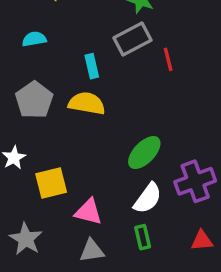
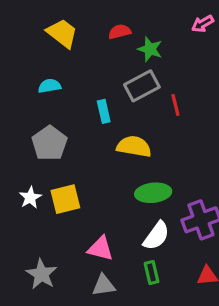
yellow semicircle: (87, 103) -> (134, 146), moved
green ellipse: (144, 153) -> (153, 193), turned 40
yellow square: (51, 183) -> (65, 199), moved

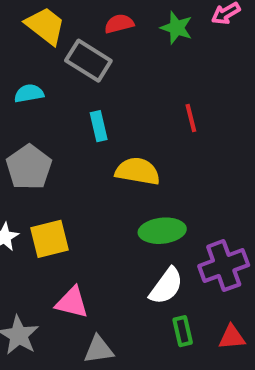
green star: (150, 49) -> (177, 28), moved
gray rectangle: (142, 86) -> (88, 61), moved, turned 60
pink triangle: (100, 249) -> (72, 302), moved
green rectangle: (152, 272) -> (183, 331), moved

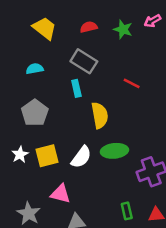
gray rectangle: (88, 61) -> (84, 61), moved
red line: (191, 118) -> (132, 83), turned -49
yellow semicircle: (138, 171) -> (100, 115), turned 70
white semicircle: (166, 286) -> (81, 157), moved

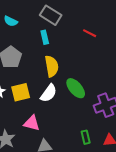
cyan semicircle: (35, 69) -> (11, 21), turned -144
yellow semicircle: (100, 115) -> (52, 66), moved
green ellipse: (114, 151) -> (76, 88), turned 55

